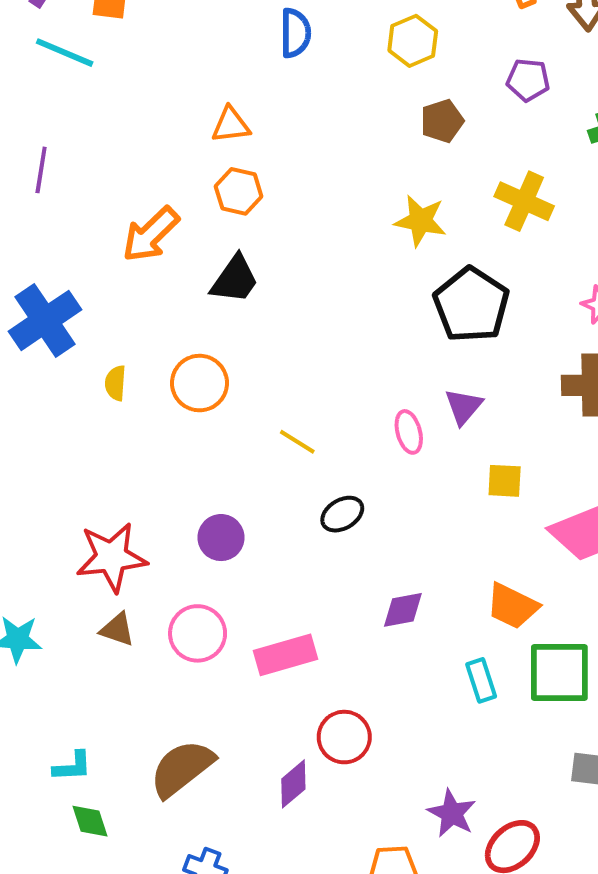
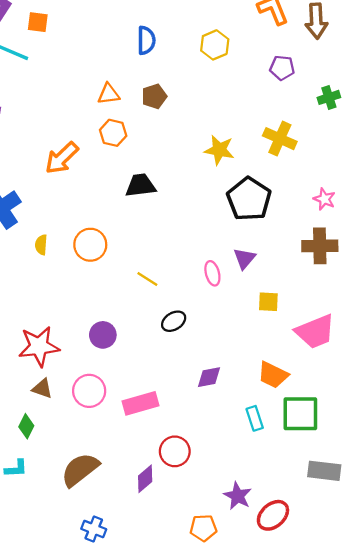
brown pentagon: (442, 121) -> (154, 96), moved
black trapezoid: (235, 279) -> (141, 185), moved, turned -132
green diamond: (90, 821) -> (26, 426), moved, turned 45

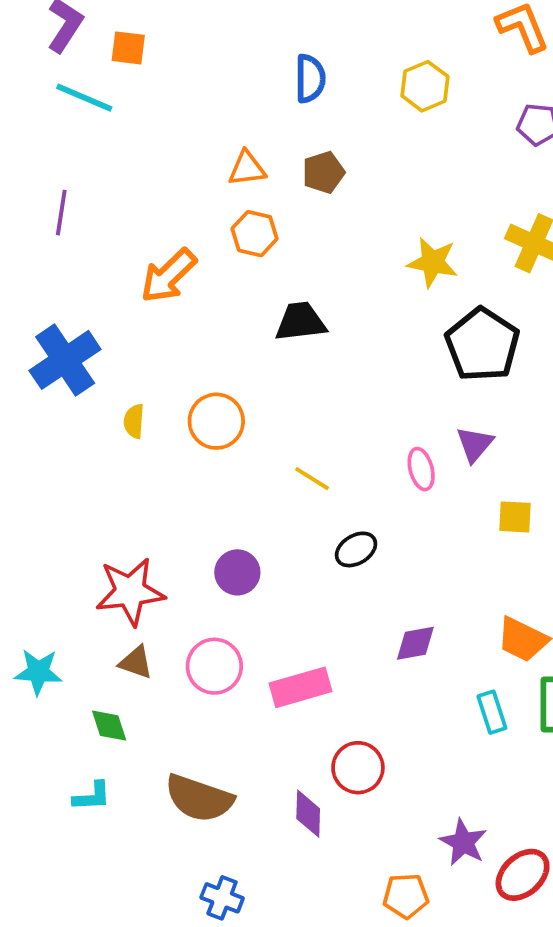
green diamond: (26, 426) -> (109, 726), turned -45
brown semicircle: (80, 470) -> (199, 798), turned -123
purple diamond: (145, 479) -> (308, 814), turned -48

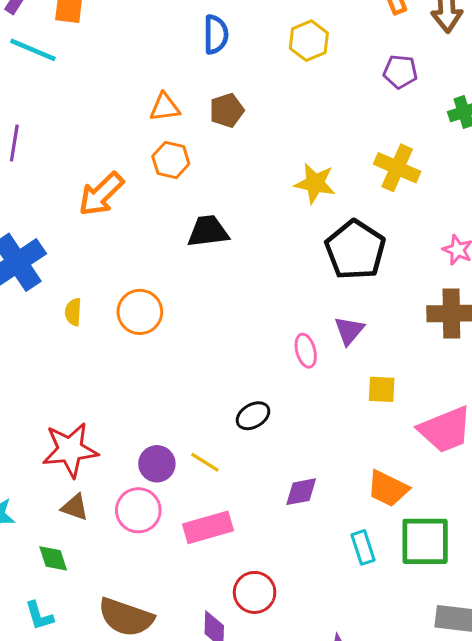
yellow line: (312, 479) -> (205, 462), moved
purple circle: (237, 572) -> (157, 464), moved
cyan L-shape: (92, 796) -> (39, 616), turned 76

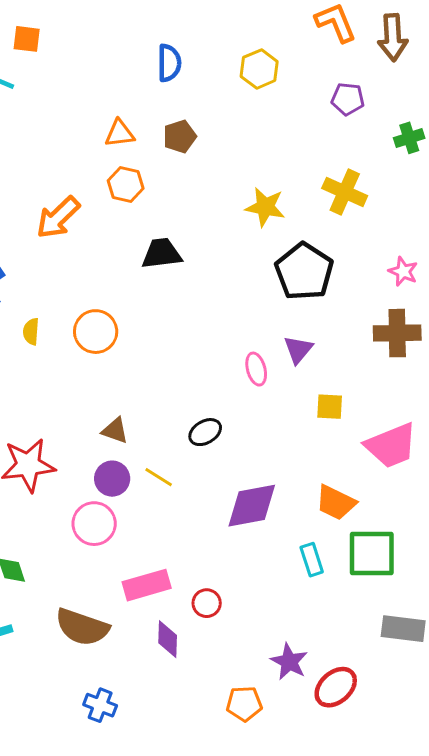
purple diamond: (301, 492) -> (252, 506), size x1.6
brown triangle: (75, 507) -> (115, 431), moved
pink rectangle: (208, 527) -> (147, 585), moved
red circle: (255, 592) -> (207, 603), size x0.7

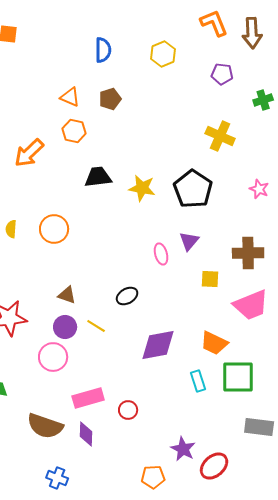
orange triangle: (120, 133) -> (70, 97), turned 30
yellow star: (265, 207) -> (142, 188), moved
brown cross: (397, 333) -> (248, 253), moved
purple diamond: (168, 639) -> (86, 434), moved

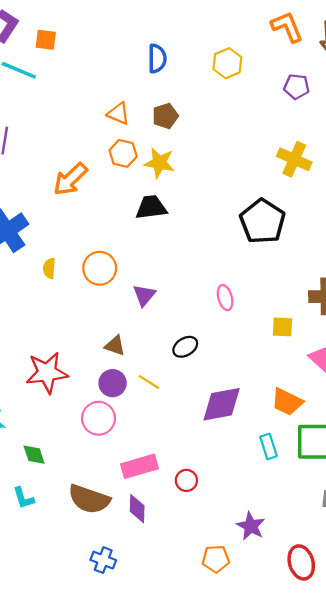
yellow star: (142, 188) -> (159, 163), moved
purple triangle: (189, 241) -> (144, 295), moved
red ellipse: (214, 466) -> (301, 562), moved, turned -64

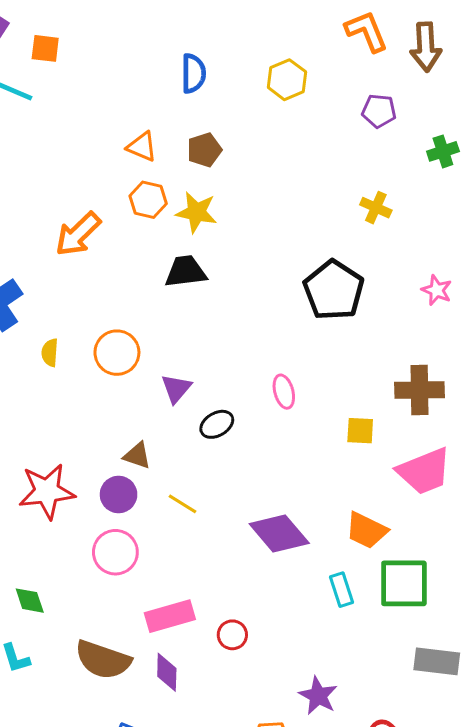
yellow cross: (294, 159) -> (376, 208), size x0.7
black ellipse: (185, 347) -> (217, 424), moved
purple circle: (113, 383) -> (119, 494), moved
purple diamond: (222, 404) -> (279, 533), turned 60

